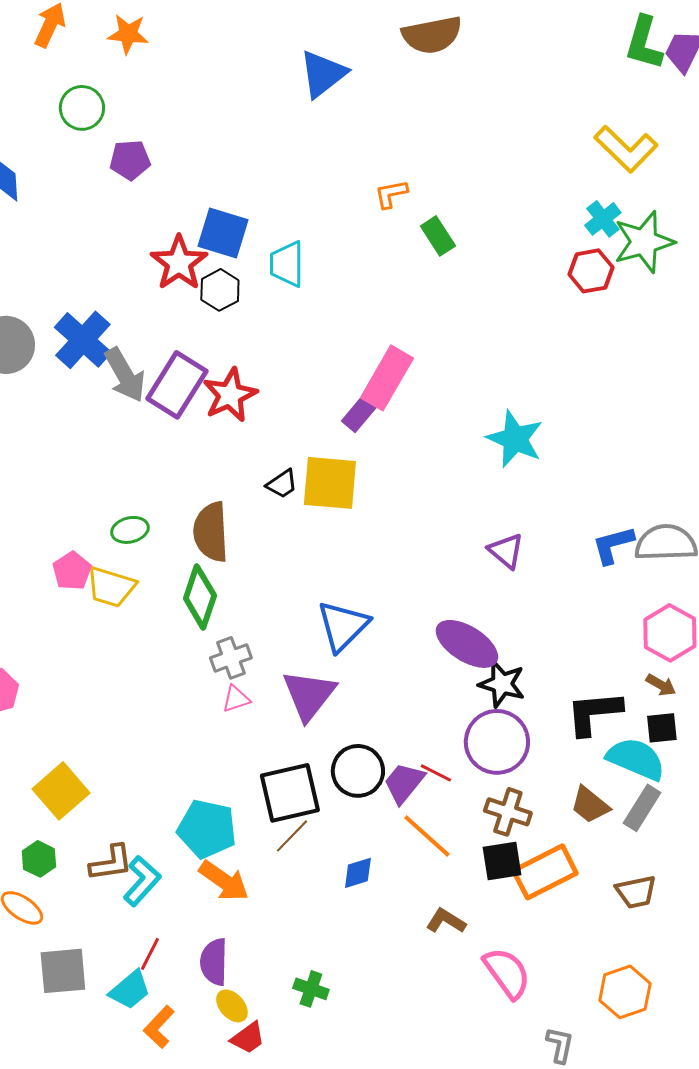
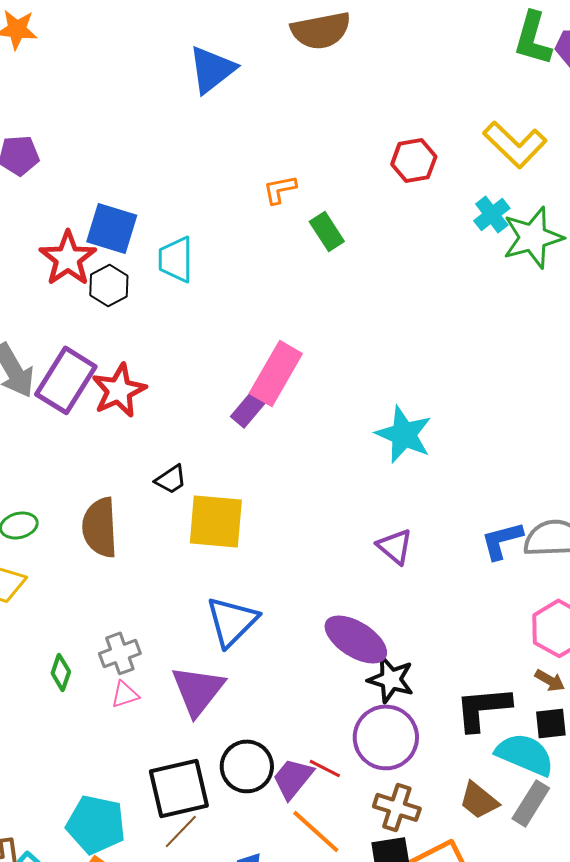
red hexagon: (591, 271) -> (414, 160), moved
yellow square: (330, 483) -> (216, 521), moved
green diamond: (200, 597) -> (61, 672), moved, size x0.6

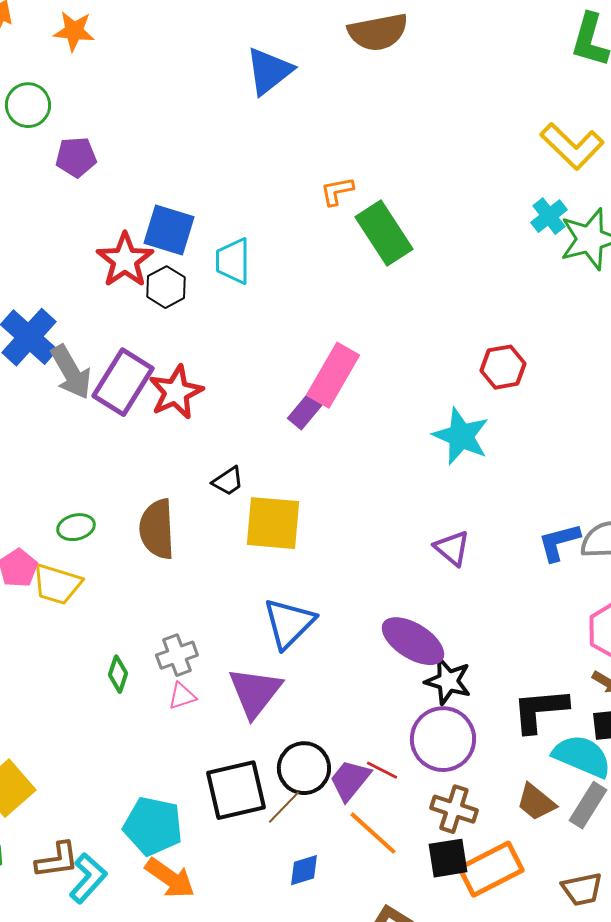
red hexagon: (414, 160) -> (503, 367), moved
green rectangle: (327, 231) -> (384, 233), size x1.6
brown line: (181, 831) -> (284, 807), moved

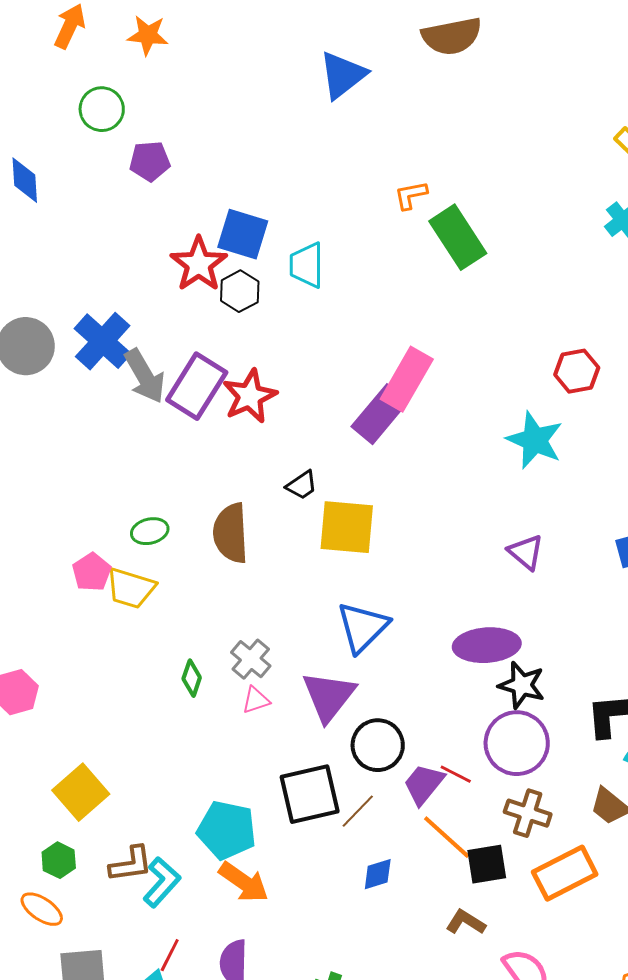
purple rectangle: (306, 410) -> (380, 414), size x1.5
purple ellipse: (413, 641) -> (487, 645), turned -36
gray cross: (177, 655) -> (251, 659), turned -30
black circle: (304, 768) -> (378, 745), moved
black square: (448, 858) -> (487, 864), moved

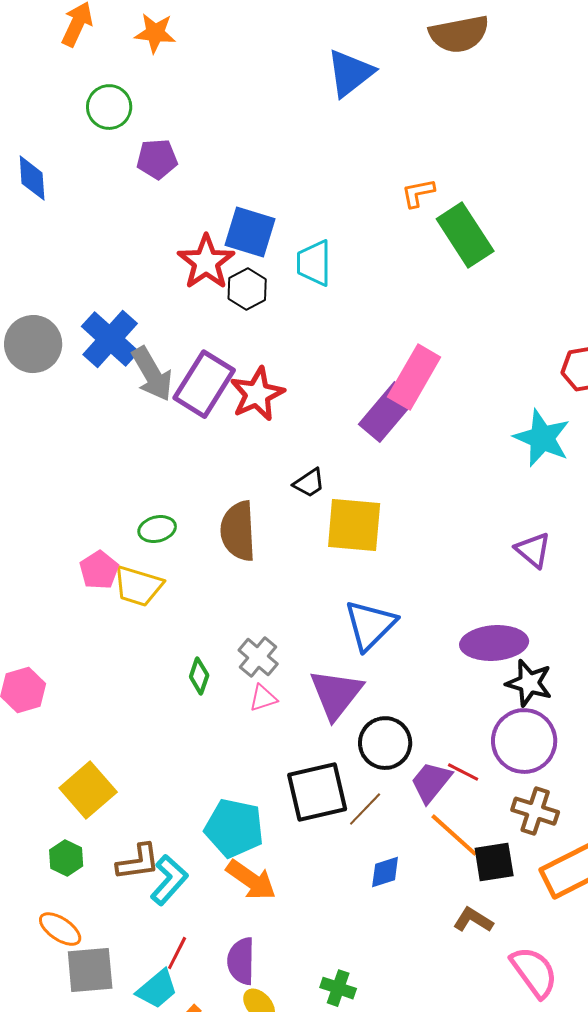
orange ellipse: (42, 909) -> (60, 929), moved

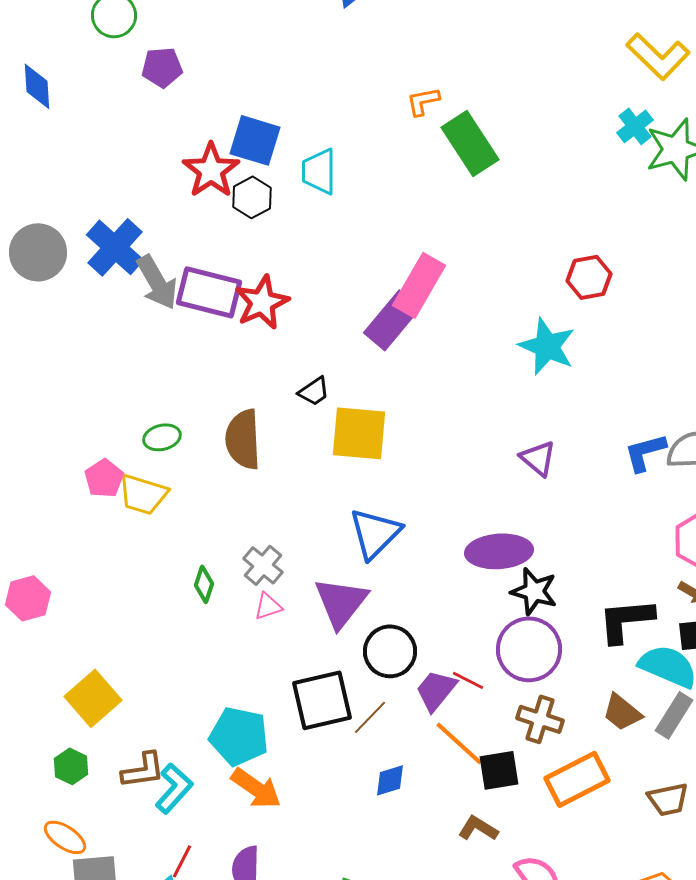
purple rectangle: (204, 384) -> (209, 292), turned 72

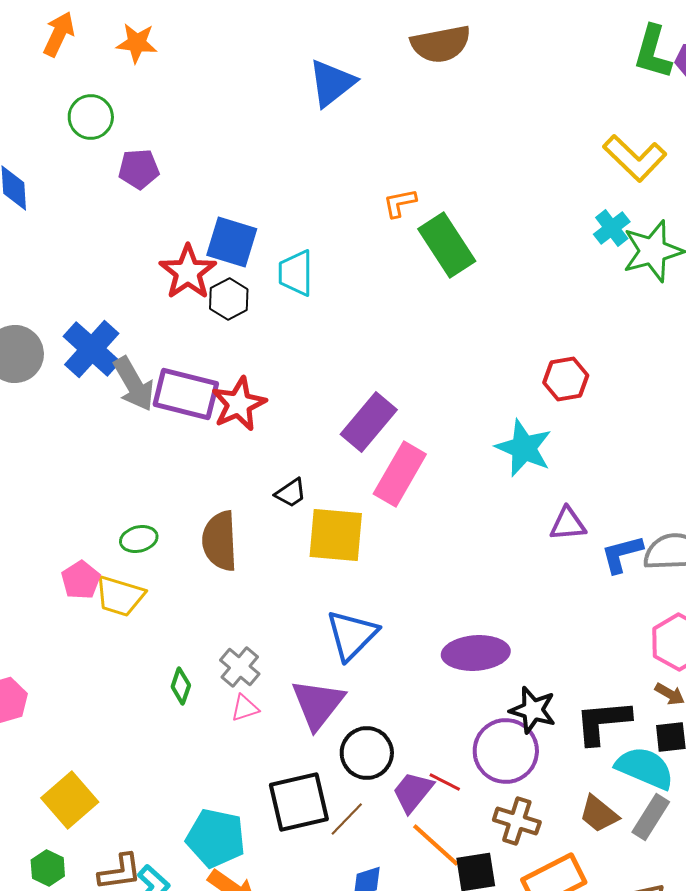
pink rectangle: (419, 285) -> (400, 474), moved
purple triangle: (538, 458) -> (568, 524), moved, turned -45
black star: (534, 591) -> (533, 710), moved

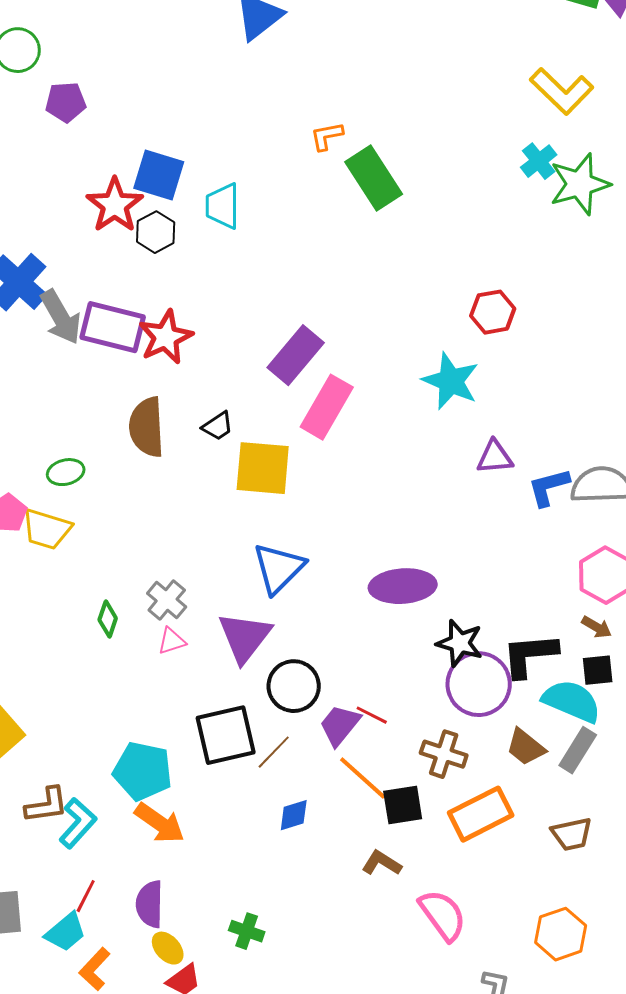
brown semicircle: (220, 541) -> (147, 427), moved
purple circle: (506, 751) -> (479, 684), moved

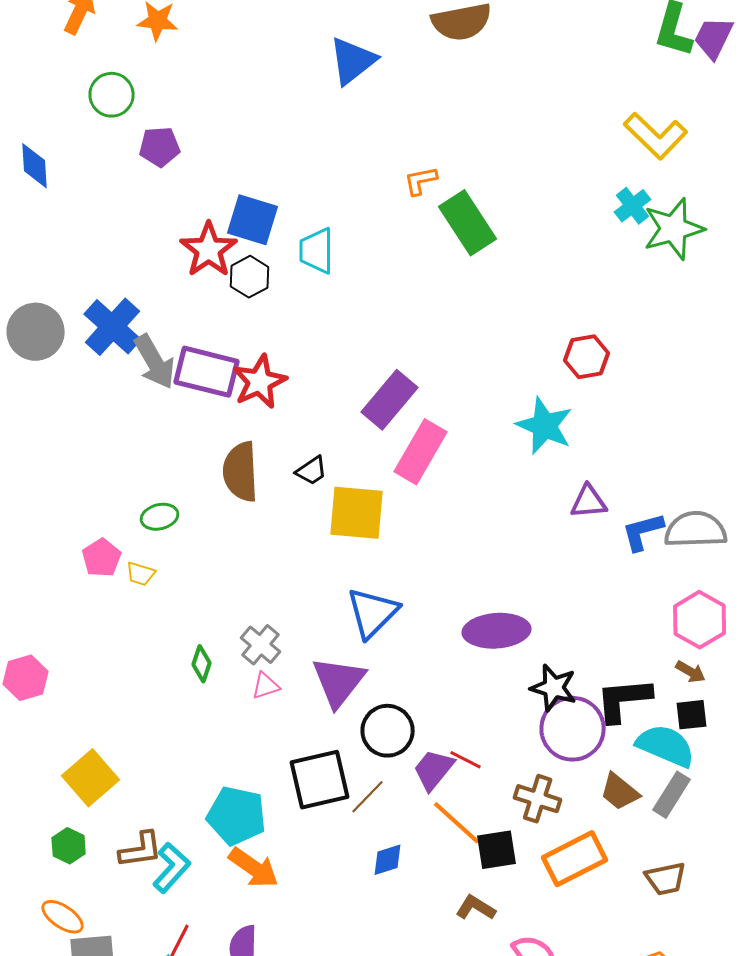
yellow trapezoid: (47, 529) -> (141, 574), size x0.6

